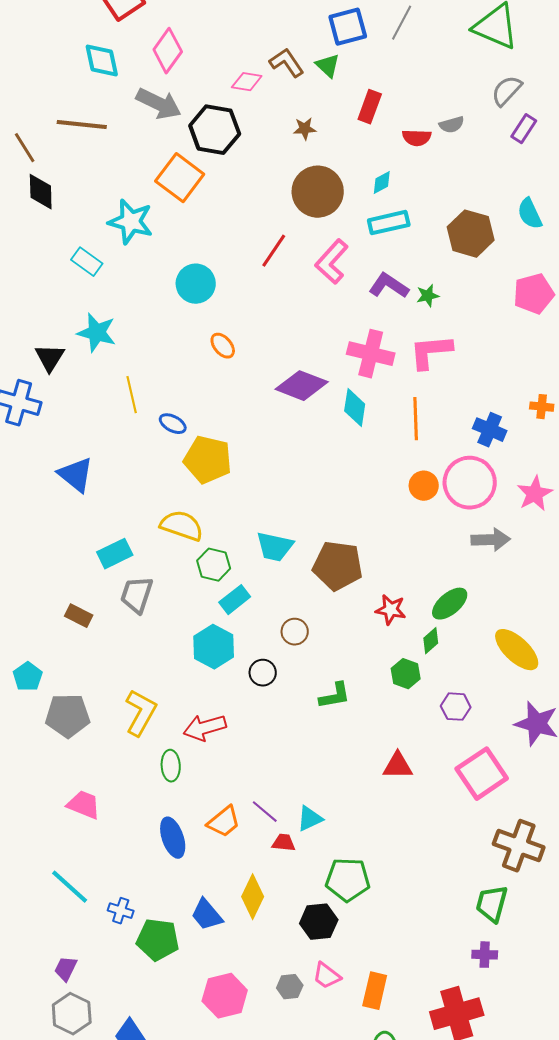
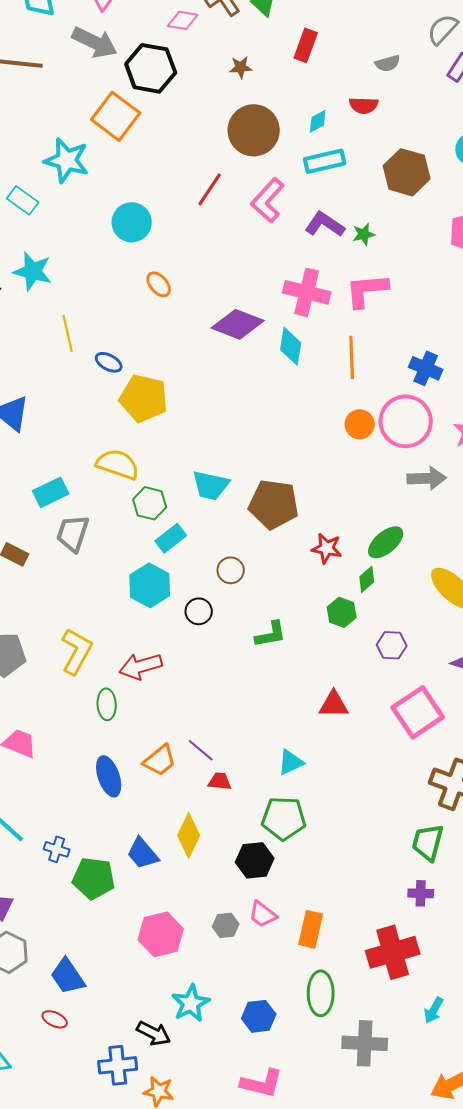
red semicircle: (417, 138) -> (364, 105), moved
cyan triangle: (310, 819) -> (291, 762), moved

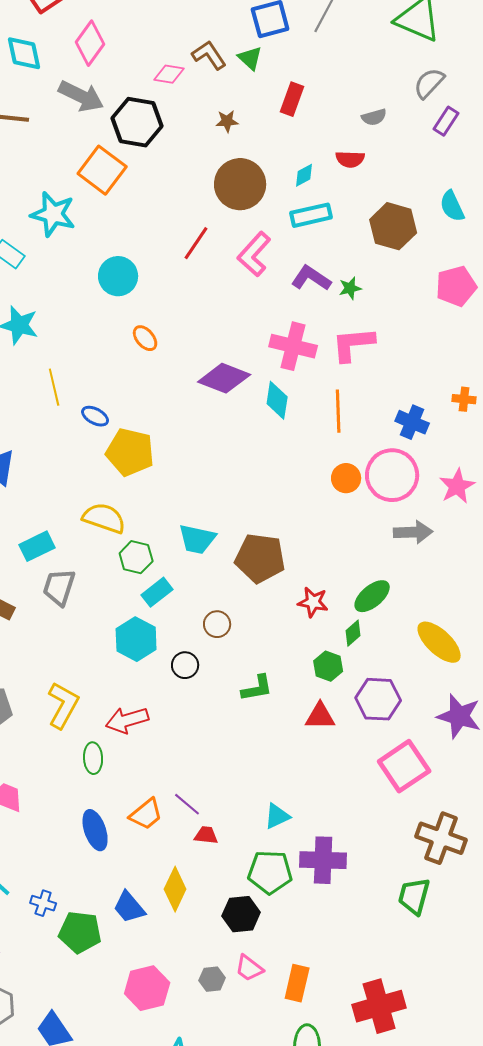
purple hexagon: (392, 645) -> (378, 699), size x1.5
red triangle: (334, 704) -> (320, 716), moved
purple cross: (421, 893) -> (323, 860), moved, size x1.8

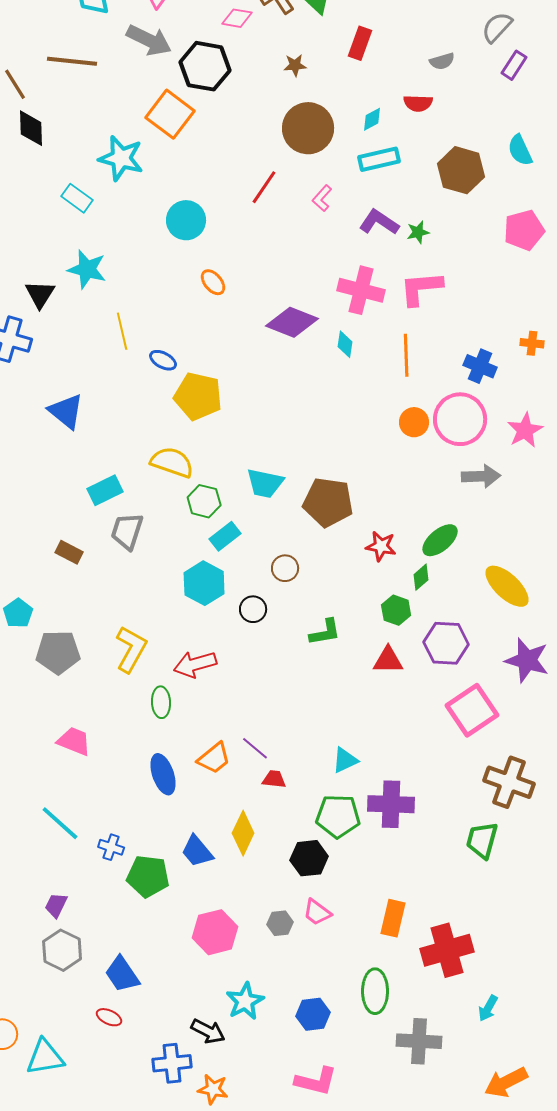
pink L-shape: (254, 254) -> (322, 198), size x0.6
cyan diamond: (277, 400) -> (345, 344), size x0.7
orange rectangle: (297, 983) -> (393, 918), moved

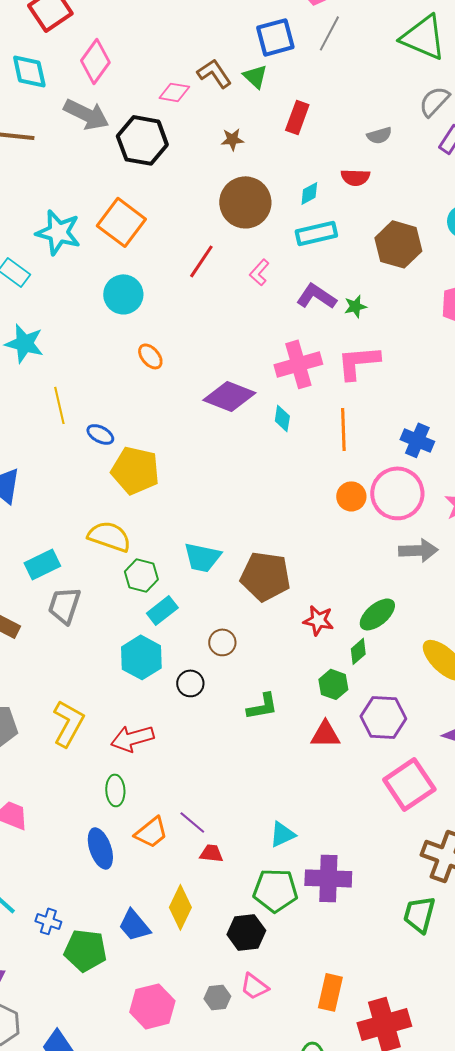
orange square: (170, 114) -> (121, 222), moved
pink cross: (361, 290) -> (298, 364), turned -30
green ellipse: (161, 702) -> (115, 790), moved

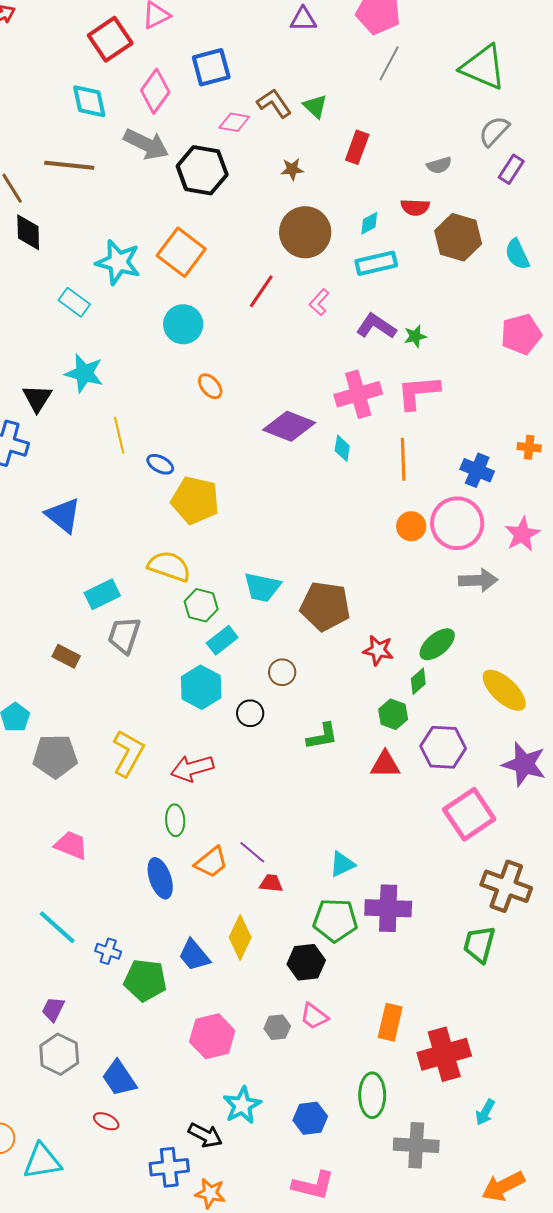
blue square: (275, 37) -> (211, 67), moved
brown hexagon: (398, 244) -> (458, 237), moved

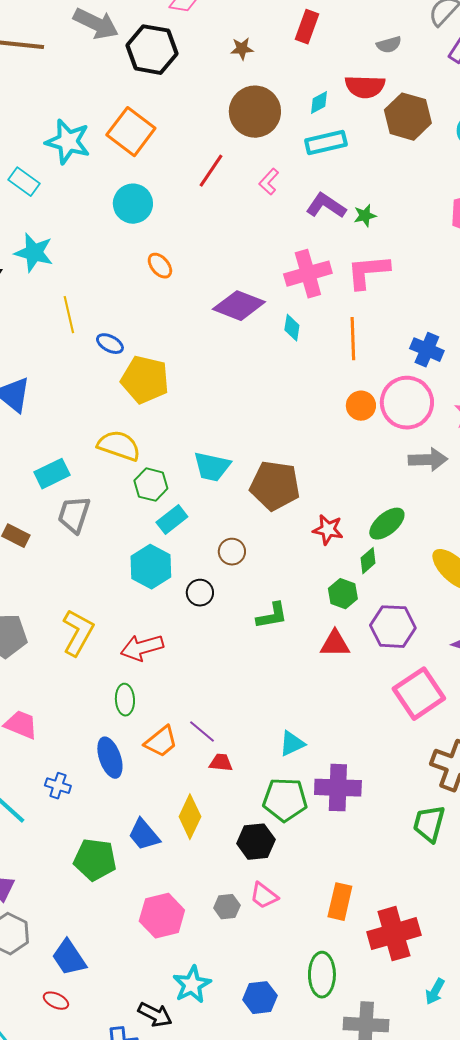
red semicircle: (415, 207) -> (365, 87), size x1.4
blue cross: (108, 951) -> (58, 786), moved

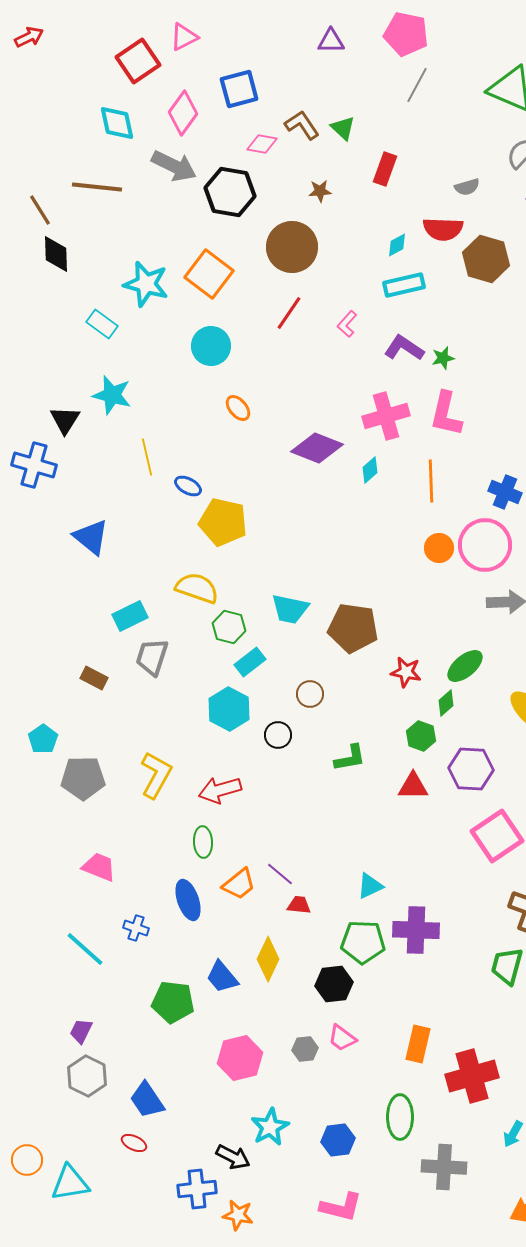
brown circle: (255, 112) -> (292, 247), moved
pink L-shape: (368, 272) -> (446, 414), turned -72
cyan diamond: (292, 328) -> (370, 470), turned 40

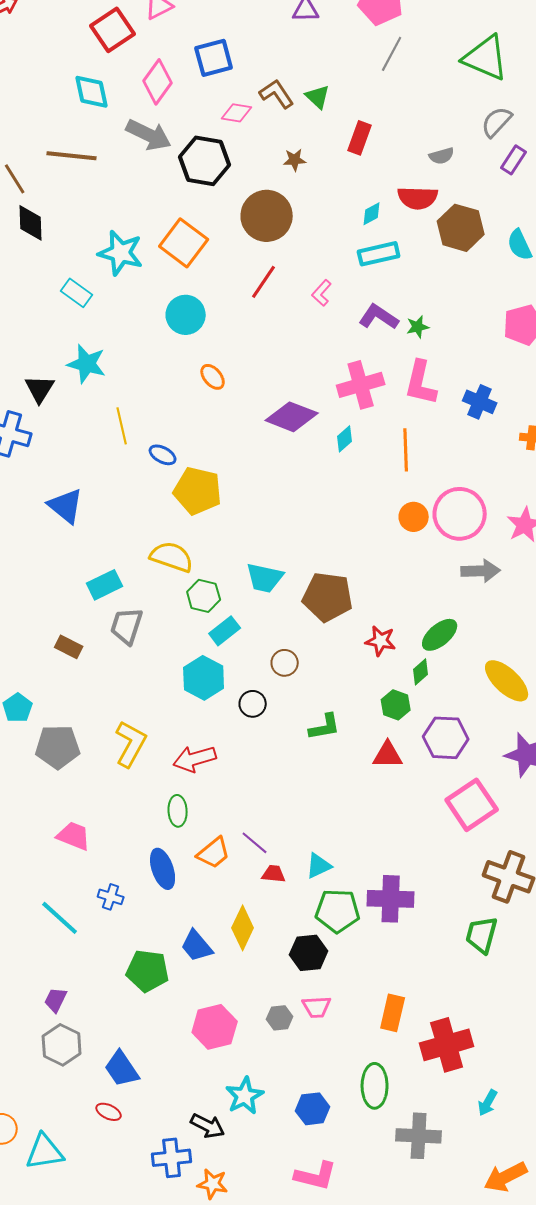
blue cross: (505, 492) -> (480, 402), moved
cyan triangle: (370, 886) -> (319, 866), moved
pink trapezoid: (342, 1038) -> (317, 1007), turned -40

